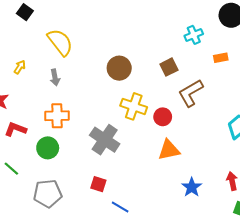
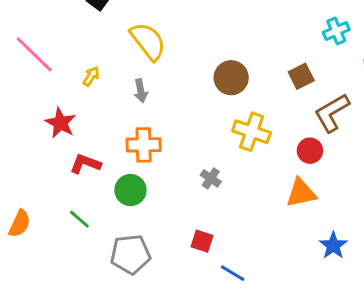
red circle: (163, 117) -> (310, 151), moved
gray cross: (105, 140) -> (211, 178), size x0.5

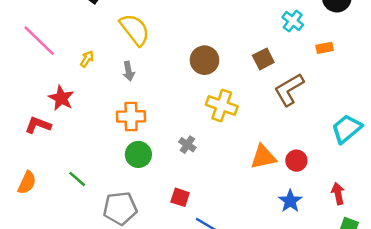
cyan cross: (336, 31) -> (293, 21), turned -30
red circle: (310, 151) -> (296, 161), moved
red L-shape: (85, 164) -> (38, 125), moved
green circle: (130, 190) -> (138, 154), moved

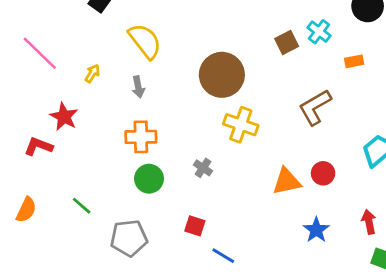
brown square: (263, 59) -> (287, 42), moved
brown circle: (205, 60) -> (222, 75), size x1.4
red circle: (296, 161) -> (323, 173), moved

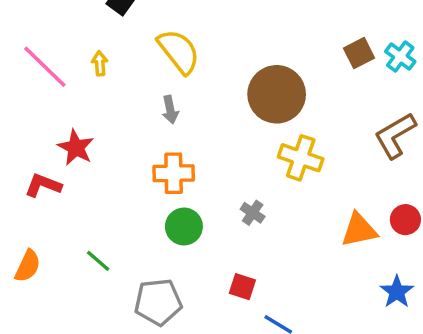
cyan cross: (319, 32) -> (400, 57), moved
yellow arrow: (92, 73) -> (100, 63), moved, turned -36

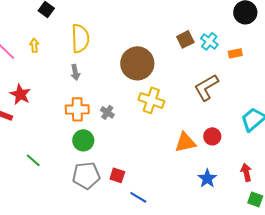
yellow semicircle: (179, 51) -> (80, 38), turned 36
gray cross: (253, 213) -> (107, 112), moved
gray pentagon: (158, 302) -> (86, 175), moved

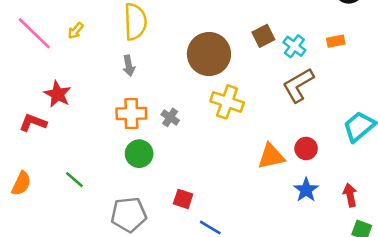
brown square: (185, 39) -> (263, 36), moved
cyan cross: (209, 41) -> (294, 46), moved
yellow arrow: (34, 45) -> (76, 31), turned -136
gray pentagon: (86, 175) -> (129, 214), moved
blue star: (207, 178) -> (306, 190), moved

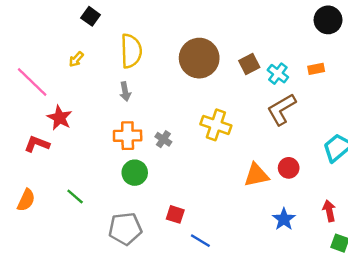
pink line: (34, 33) -> (32, 82), moved
brown circle: (209, 54) -> (199, 58), moved
blue star: (306, 190) -> (284, 219), moved

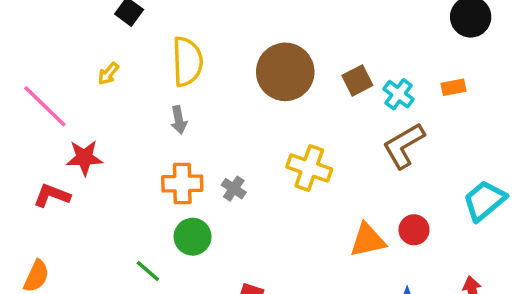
red star: (60, 118) -> (84, 158), turned -30
green line: (75, 196) -> (148, 271), moved

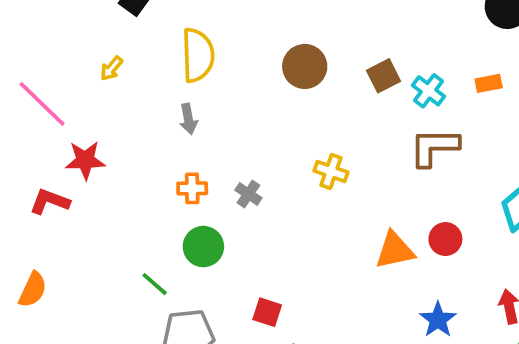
brown circle: (285, 72) -> (305, 66), size x0.7
brown L-shape: (404, 146) -> (434, 147), turned 30
yellow cross: (309, 168) -> (331, 171), size x0.7
orange cross: (182, 183) -> (192, 188), size x0.7

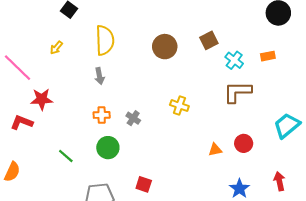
brown square: (383, 76) -> (209, 40), moved
orange triangle: (395, 250) -> (215, 150), size x0.6
green line: (155, 284) -> (66, 156), moved

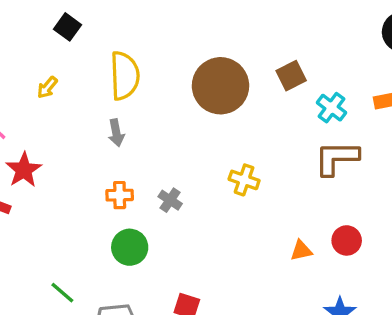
brown circle: (165, 47) -> (221, 86), size x1.4
red star: (42, 99) -> (24, 170), turned -30
green line: (66, 156) -> (62, 293), moved

